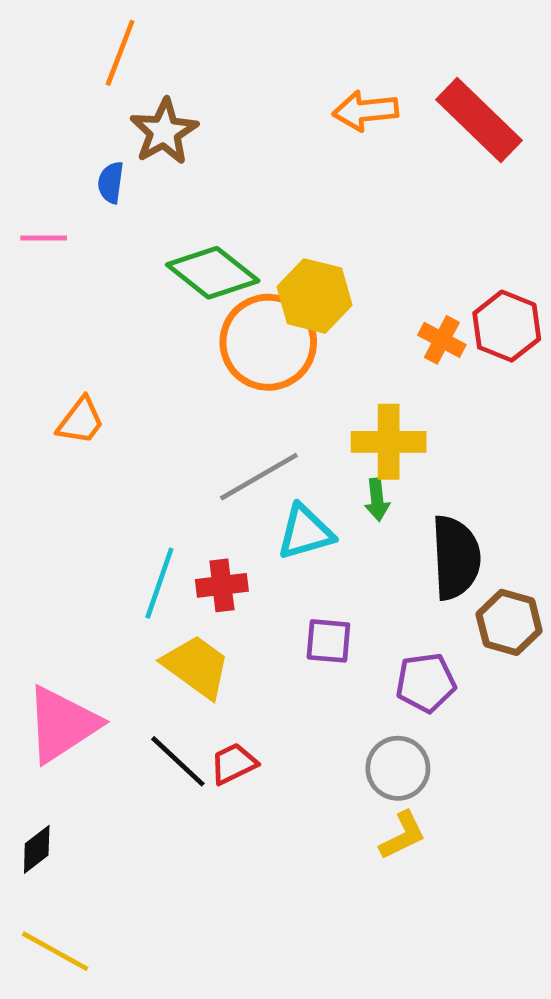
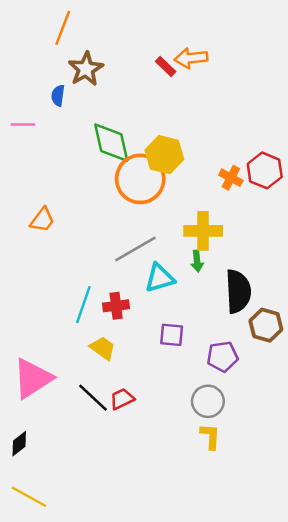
red rectangle: (479, 120) -> (166, 66), moved, size x0.5
green diamond: (213, 273) -> (111, 143), turned 39
yellow trapezoid: (196, 666) -> (103, 348), size x0.7
yellow L-shape: (403, 835) -> (210, 436), turned -60

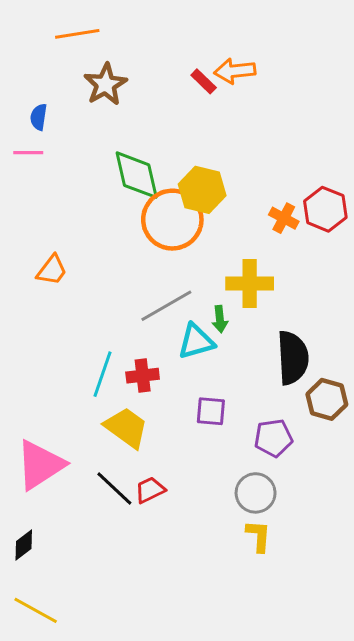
orange line: (63, 28) -> (77, 34), turned 60
blue semicircle: (58, 95) -> (39, 117), moved
green arrow: (197, 261) -> (220, 319), moved
yellow trapezoid: (103, 348) -> (126, 428), size x1.4

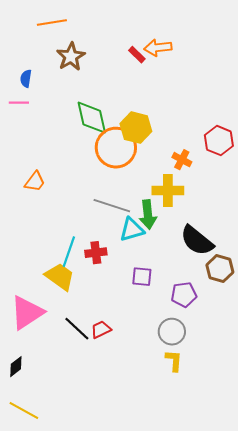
orange cross: (284, 218) -> (182, 160), moved
gray line: (166, 306) -> (112, 206), turned 48
green arrow: (220, 319) -> (148, 215), size x1.6
black semicircle: (293, 358) -> (197, 241), turned 132
yellow trapezoid: (126, 428) -> (60, 277), moved

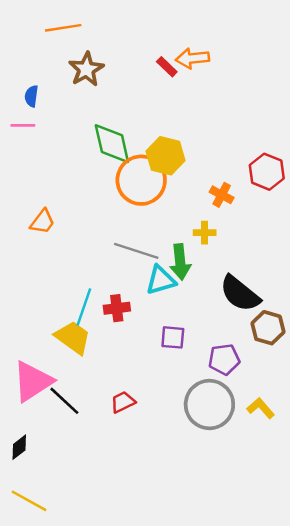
yellow cross: (168, 191) -> (205, 233), size x0.6
black line: (77, 329) -> (64, 401), moved
gray circle: (172, 332) -> (209, 405), size x1.5
yellow L-shape: (174, 361) -> (261, 408), moved, turned -45

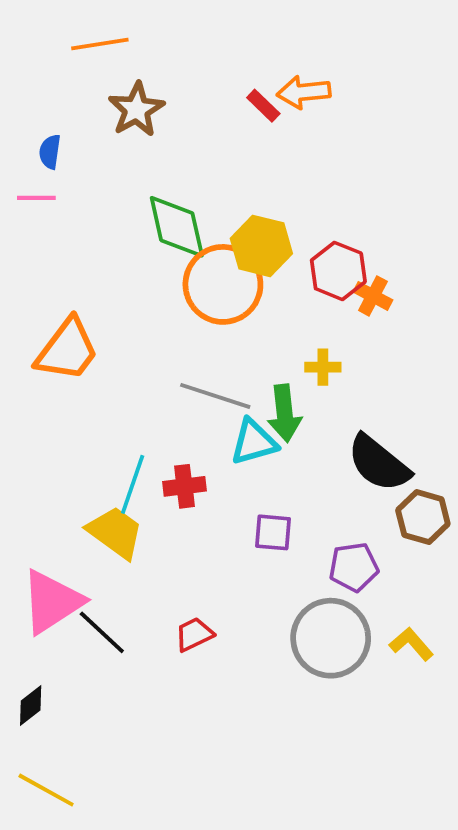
red hexagon: (267, 172) -> (338, 271), moved
orange cross: (222, 195) -> (373, 296), moved
orange trapezoid: (42, 222) -> (67, 350), size x1.6

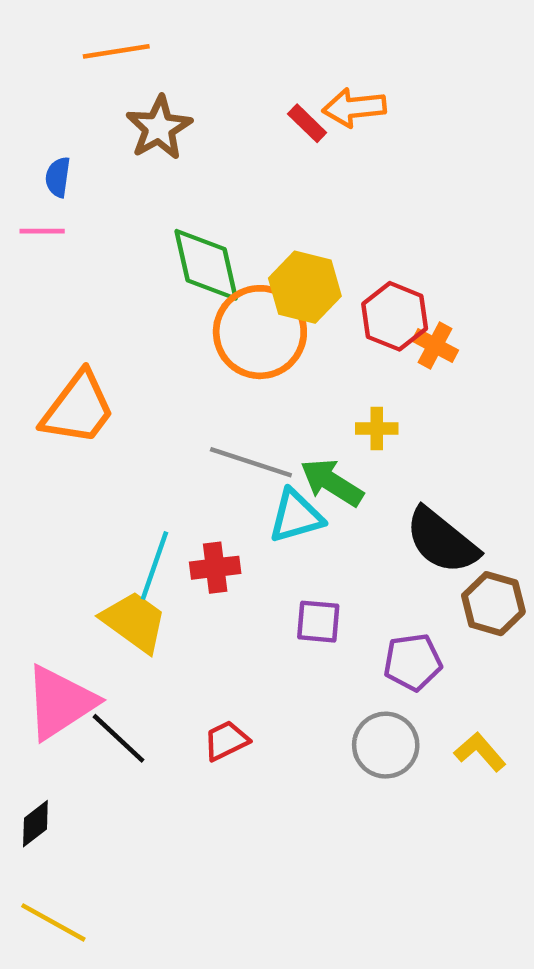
green arrow: (284, 413) -> (332, 482), turned 128
gray circle: (331, 638) -> (386, 745), size x0.7

